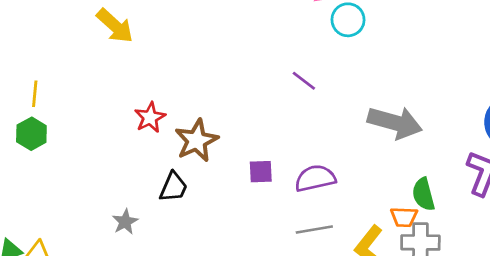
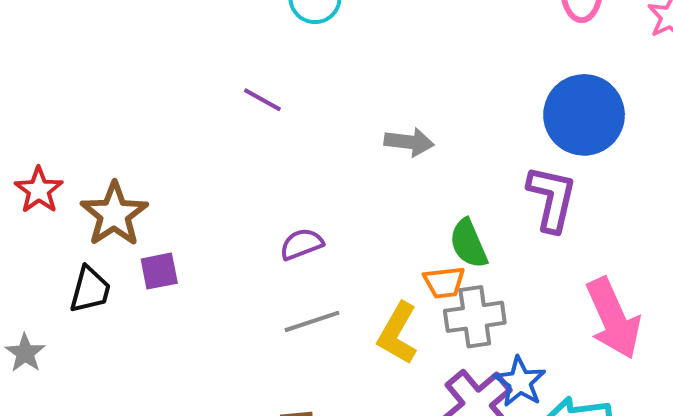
gray arrow: (395, 123) -> (409, 142), size x0.6
purple square: (261, 172) -> (159, 271), moved
purple semicircle: (315, 178) -> (302, 244), size x0.7

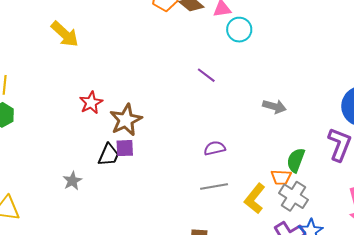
green semicircle: (468, 244) -> (296, 160), turned 35
purple square: (159, 271) -> (125, 148), moved
gray cross: (475, 317) -> (293, 196), turned 32

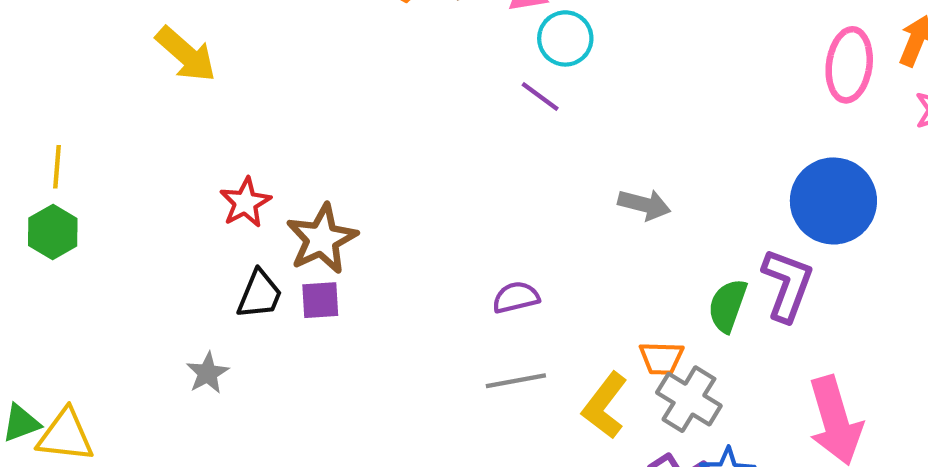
purple line: (206, 75) -> (540, 97), moved
black trapezoid: (109, 155) -> (260, 294), moved
green semicircle: (296, 160) -> (728, 305), moved

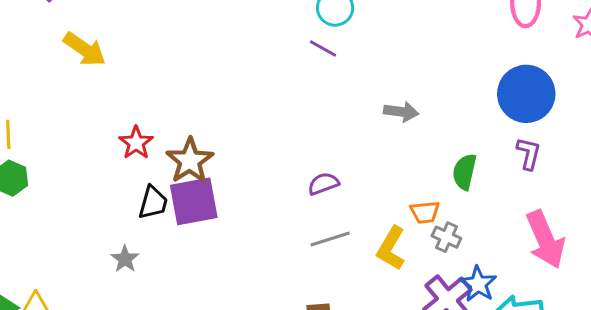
purple L-shape: (787, 285) -> (529, 153), moved, size x0.7
purple square: (320, 300) -> (194, 201), size x1.8
gray cross: (689, 399) -> (446, 237), size x0.7

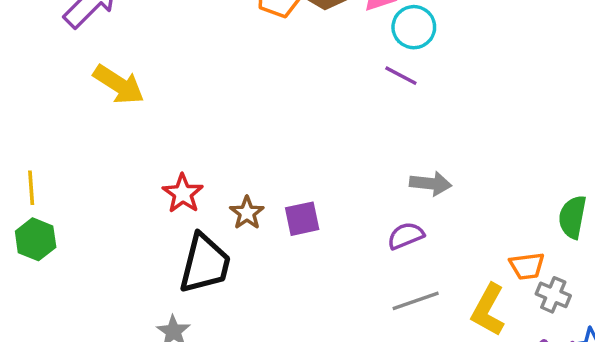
gray arrow: (401, 112) -> (431, 184), moved
brown star: (190, 161) -> (247, 213), size x0.6
purple square: (194, 201) -> (302, 219), moved, size x0.6
black trapezoid: (153, 203) -> (205, 264), size x1.5

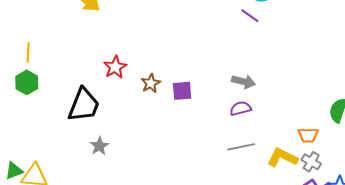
gray arrow: (431, 184) -> (244, 82), moved
black trapezoid: (205, 264) -> (84, 105), moved
gray cross: (553, 295) -> (311, 162), moved
yellow L-shape: (488, 310) -> (282, 157), turned 80

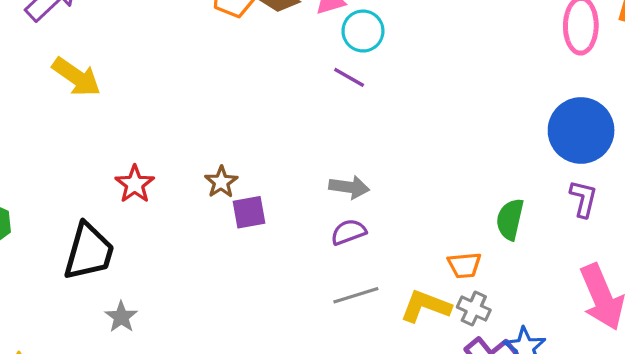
brown star: (151, 83) -> (221, 182), moved

